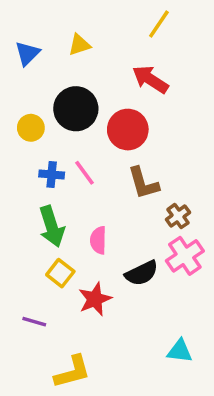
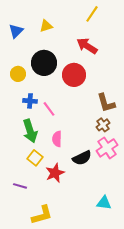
pink line: (85, 173) -> (49, 109), moved
brown L-shape: (143, 183) -> (106, 103), moved

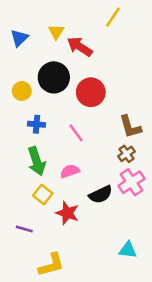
yellow triangle: (46, 26) -> (56, 32), turned -40
red arrow: (87, 46) -> (80, 47), moved
pink line: (49, 109) -> (76, 133), moved
pink semicircle: (57, 139) -> (70, 171), turned 70
red star: (55, 173) -> (67, 213), turned -30

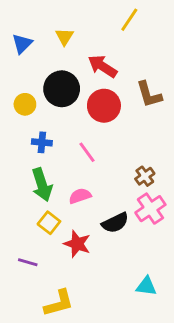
red arrow: (80, 47) -> (103, 66), moved
brown L-shape: (130, 127) -> (149, 94), moved

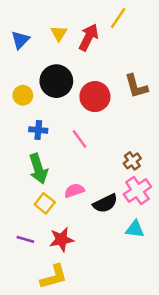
red arrow: (103, 66) -> (89, 37), moved, turned 84
pink semicircle: (80, 196) -> (74, 191), moved
red star: (77, 244) -> (61, 239), moved, turned -30
cyan triangle: (146, 286) -> (135, 229), moved

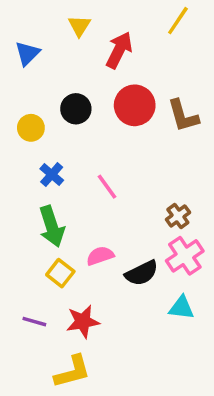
yellow line: (118, 18) -> (178, 21), moved
yellow triangle: (59, 33) -> (79, 26), moved
black circle: (56, 81) -> (76, 109), size x0.7
red circle: (95, 97) -> (135, 105), moved
blue cross: (38, 130) -> (52, 175), turned 36

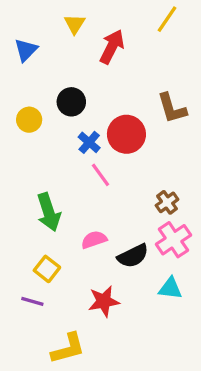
red circle: (135, 105) -> (126, 134), moved
blue cross: (52, 175) -> (89, 142), moved
yellow square: (60, 273) -> (47, 269), moved
red star: (83, 322) -> (104, 301), moved

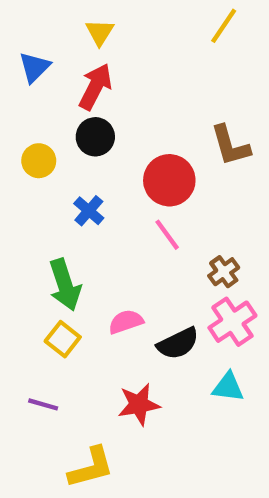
red arrow: (112, 47) -> (95, 87), moved
blue cross: (89, 142) -> (89, 211), moved
pink line: (100, 175) -> (167, 235), moved
yellow square: (47, 269) -> (63, 339), moved

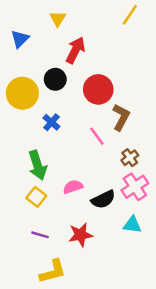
red arrow: (95, 87) -> (75, 50), moved
brown L-shape: (230, 145) -> (121, 117), moved, turned -136
yellow circle: (39, 161) -> (22, 93), size x1.6
red circle: (169, 180) -> (98, 89), moved
purple line: (43, 404) -> (40, 235), moved

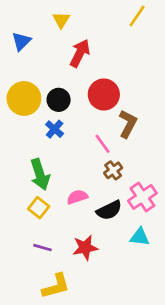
black circle: (55, 79) -> (59, 100), moved
brown cross: (130, 158) -> (113, 170), moved

